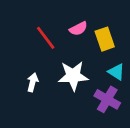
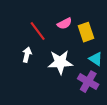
white arrow: (33, 82) -> (27, 55), moved

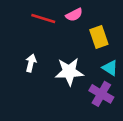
pink semicircle: (64, 23) -> (74, 15), moved
red line: (38, 31) -> (43, 18), moved, turned -36

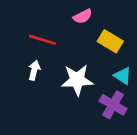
red line: (43, 18) -> (43, 40), moved
yellow rectangle: (99, 37) -> (110, 41), turned -40

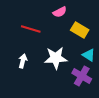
white arrow: (34, 70) -> (23, 61), moved

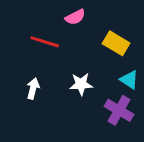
pink semicircle: (60, 12) -> (75, 17), moved
white star: (56, 58) -> (81, 84), size x0.7

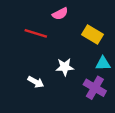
cyan triangle: (129, 80) -> (103, 63), turned -35
white arrow: (33, 88) -> (36, 82), moved, turned 105

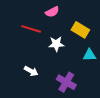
white star: (65, 67) -> (56, 44), moved
purple cross: (95, 88) -> (66, 82), moved

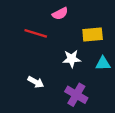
yellow rectangle: (80, 30) -> (93, 34), turned -36
white star: (56, 44) -> (72, 59), moved

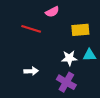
white star: (72, 59) -> (69, 58), moved
white arrow: (36, 82) -> (31, 71), turned -32

